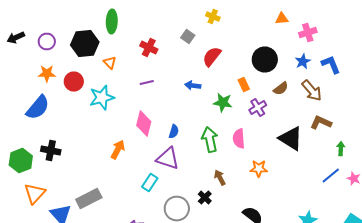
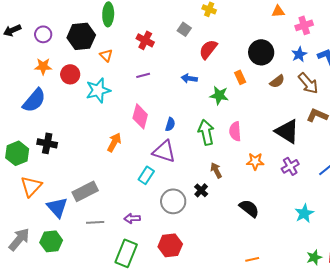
purple cross: (258, 108) -> (290, 166), moved

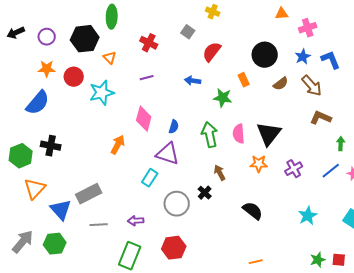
black triangle: (287, 131) -> (269, 134), moved, turned 36

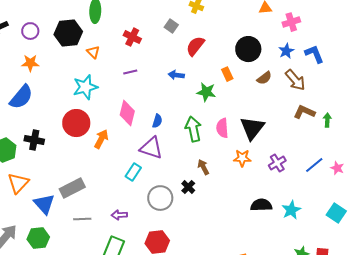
red circle: (74, 77) -> (76, 123), moved, size x1.4
green arrow: (341, 144) -> (327, 120), moved
black semicircle: (253, 211) -> (261, 205), moved, turned -40

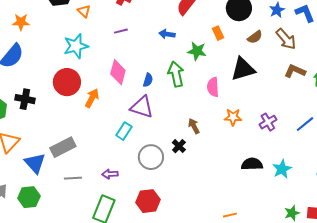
black triangle: (252, 128) -> (243, 69), moved, turned 36
green arrow: (193, 129) -> (176, 74), moved

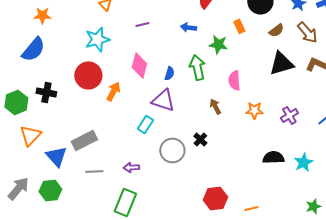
black triangle: (243, 69) -> (281, 63), moved
brown arrow: (194, 126) -> (215, 106), moved
red hexagon: (148, 201) -> (215, 198), moved

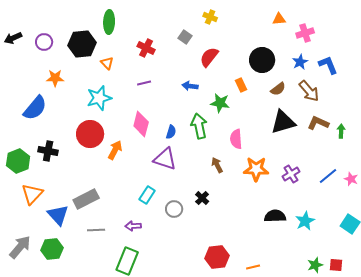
orange star: (42, 15) -> (55, 78), moved
orange star: (254, 110) -> (256, 169), size x1.4
cyan rectangle: (145, 124) -> (147, 195), moved
gray circle: (172, 150) -> (174, 209), size x0.7

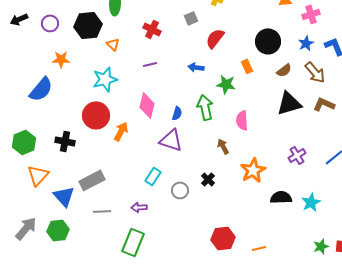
gray square: (185, 37) -> (191, 18), turned 32
black cross: (48, 151) -> (65, 141), moved
orange star: (256, 169) -> (253, 170), moved, turned -30

